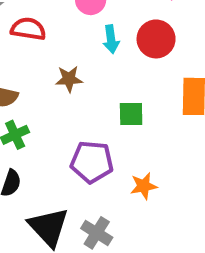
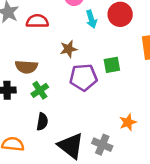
purple pentagon: (92, 162) -> (83, 77), moved
orange star: (144, 186) -> (128, 122), moved

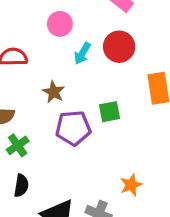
cyan arrow: (91, 19) -> (82, 53), turned 48
brown star: (69, 49) -> (54, 92), turned -30

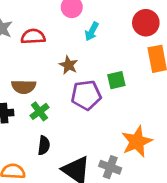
red circle: (119, 47) -> (146, 23), moved
orange star: (131, 185) -> (137, 142), size x1.6

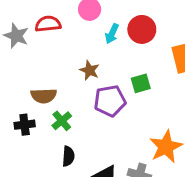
red circle: (146, 23) -> (142, 29), moved
red semicircle: (33, 37) -> (48, 24), moved

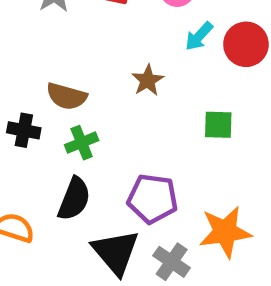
purple pentagon: (110, 101) -> (153, 199), moved
black semicircle: (68, 156) -> (74, 199), size x1.4

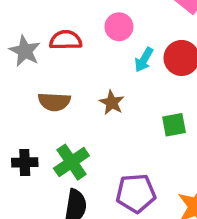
brown semicircle: (67, 96) -> (54, 102), moved
green cross: (82, 143) -> (71, 162), size x1.4

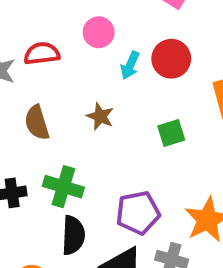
brown semicircle: (54, 102) -> (37, 123), turned 76
green cross: (71, 162) -> (63, 187), turned -32

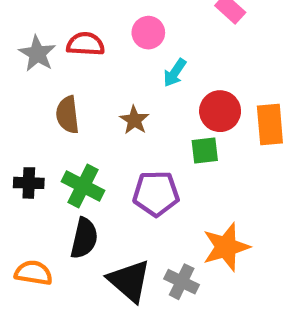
red circle: (171, 59) -> (220, 111), moved
purple pentagon: (138, 213) -> (156, 194), moved

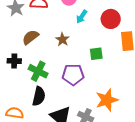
red circle: (220, 111) -> (111, 19), moved
brown semicircle: (68, 115) -> (30, 37), turned 60
black cross: (29, 183) -> (14, 61), moved

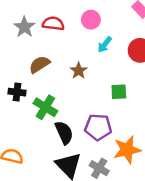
purple pentagon: (73, 75) -> (98, 127), moved
black semicircle: (39, 96) -> (64, 133), moved, turned -42

